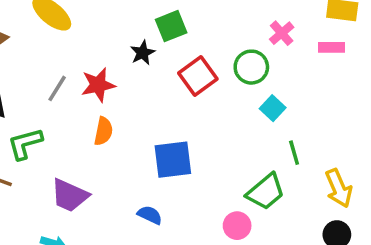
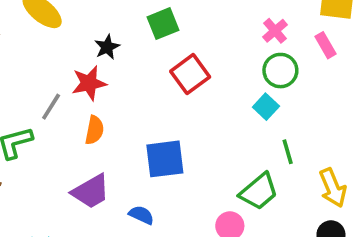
pink rectangle: (332, 47) -> (326, 45), turned 60
black star: (143, 53) -> (107, 47), moved
green circle: (251, 67) -> (280, 71), moved
gray line: (57, 88) -> (51, 107), moved
purple trapezoid: (70, 195) -> (91, 191), moved, turned -54

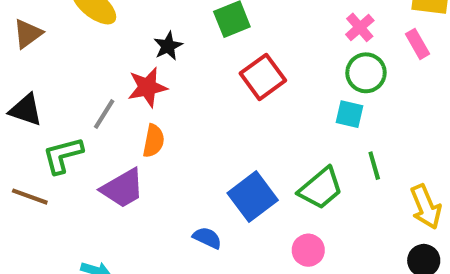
cyan square: (266, 107) -> (349, 114), turned -30
blue square: (165, 159) -> (253, 197), moved, turned -30
purple trapezoid: (91, 191) -> (123, 188), moved
green trapezoid: (259, 191) -> (321, 188), moved

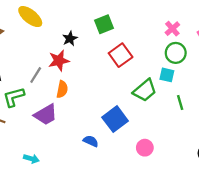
green trapezoid: (321, 188) -> (145, 90), moved

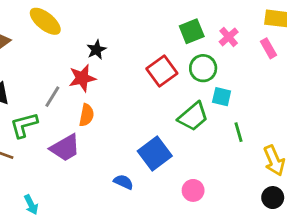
green square: (104, 24) -> (192, 31), moved
green circle: (176, 53) -> (203, 68), moved
cyan arrow: (31, 159) -> (31, 205), moved, turned 48

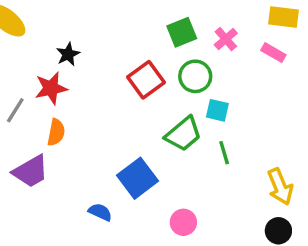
pink rectangle: (268, 48) -> (273, 53), turned -30
green line: (239, 132) -> (224, 153), moved

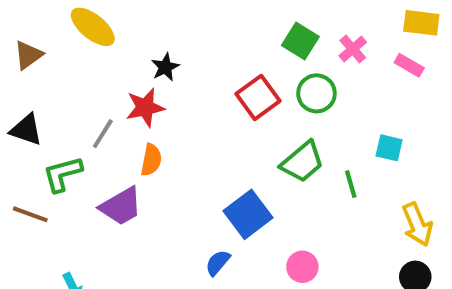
green square: (182, 32) -> (300, 41), turned -36
cyan square: (217, 110) -> (389, 148), moved
blue semicircle: (100, 212) -> (218, 263), moved, turned -75

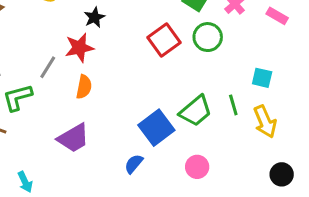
green trapezoid: (302, 162) -> (196, 111), moved
purple trapezoid: (121, 206) -> (73, 138), moved
yellow arrow: (417, 224) -> (265, 122), moved

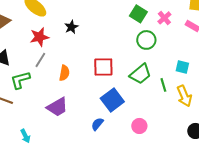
red square: (164, 40) -> (103, 67), moved, turned 35
red star: (79, 48) -> (39, 37), moved
green trapezoid: (196, 111) -> (140, 74), moved

